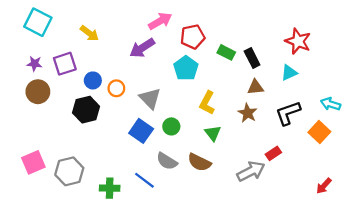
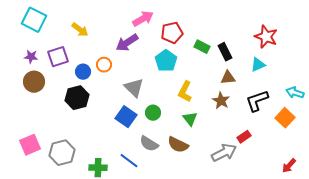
orange circle: (116, 88) -> (104, 65), moved

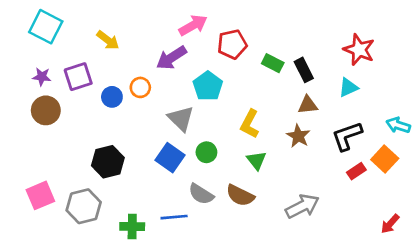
cyan pentagon: (166, 61) -> (208, 86), moved
black hexagon: (77, 98) -> (108, 162), moved
red rectangle: (244, 137) -> (356, 171), moved
blue line: (129, 161) -> (174, 217), turned -42

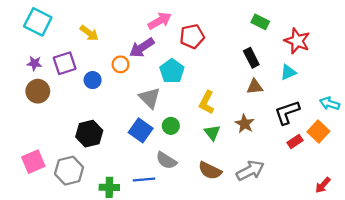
green rectangle: (273, 63) -> (260, 22), moved
orange circle: (140, 87) -> (121, 64), moved
brown star: (298, 136) -> (245, 124), moved
brown semicircle: (240, 195) -> (210, 171), moved

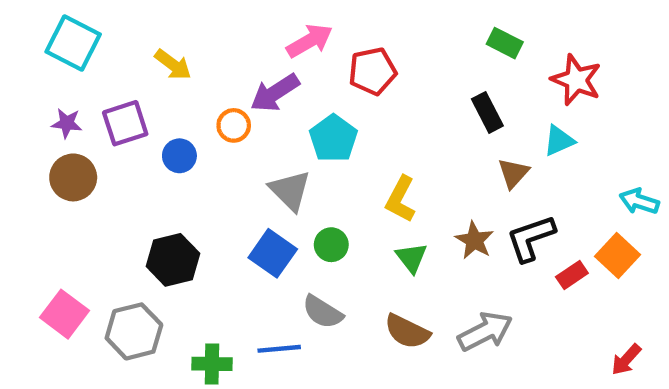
brown triangle: (255, 87) -> (513, 173), moved, turned -42
black L-shape: (287, 112) -> (531, 238), moved
pink square: (33, 162) -> (65, 314), turned -30

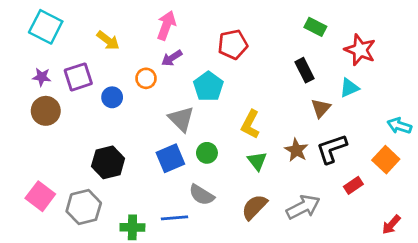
pink arrow: (310, 41) -> (166, 25), moved, turned -40
purple arrow: (275, 93) -> (172, 58), size x0.7
blue square: (273, 253) -> (170, 158), turned 32
red rectangle: (572, 275) -> (353, 185), moved
brown semicircle: (407, 331) -> (254, 207), turned 108

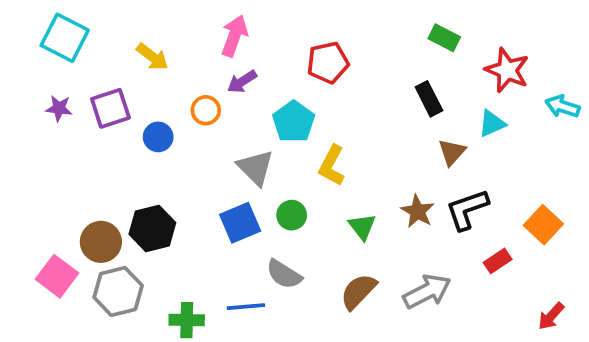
brown circle: (46, 111) -> (101, 242), moved
yellow L-shape: (250, 124) -> (332, 166), moved
cyan arrow: (399, 126) -> (562, 106), moved

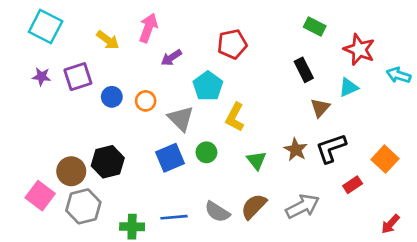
pink arrow: (234, 36) -> (148, 28), moved
orange circle: (206, 110) -> (146, 101), moved
gray semicircle: (284, 274) -> (217, 212), moved

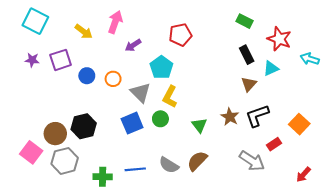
black rectangle: (304, 70) -> (247, 55), moved
yellow L-shape: (235, 117) -> (170, 97), moved
gray arrow: (302, 206) -> (252, 161), moved, turned 60

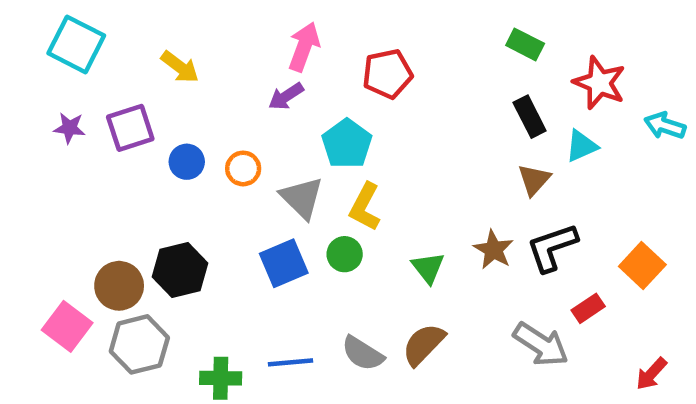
pink arrow: (115, 22) -> (304, 47), moved

